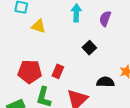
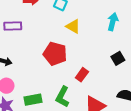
red pentagon: (30, 72) -> (55, 54), moved

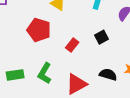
red rectangle: (82, 75) -> (72, 45), moved

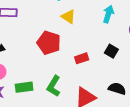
black square: (102, 37) -> (111, 51), turned -32
red rectangle: (72, 45) -> (82, 58), turned 32

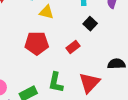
black square: (111, 51) -> (90, 24), moved, turned 32

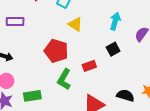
green L-shape: (56, 83) -> (64, 79), moved

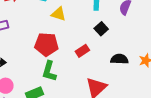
green L-shape: (64, 79) -> (49, 71), moved
black semicircle: (125, 95) -> (119, 59), moved

